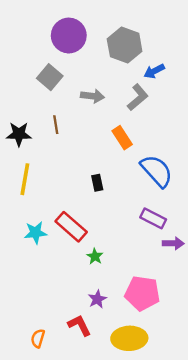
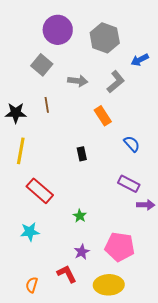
blue arrow: (154, 71) -> (140, 60), moved
blue semicircle: (157, 171) -> (132, 144), size x0.6
red rectangle: (71, 227) -> (40, 191), moved
cyan star: (35, 233) -> (30, 232), moved

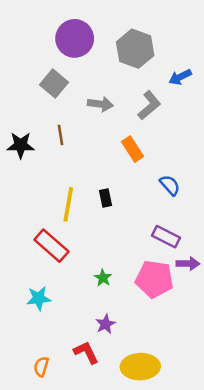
yellow line: (21, 151) -> (68, 204), moved
pink pentagon: (120, 247) -> (154, 279), moved

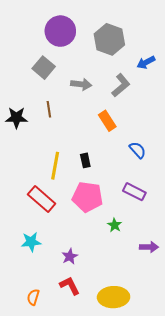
purple arrow: (188, 264) -> (149, 247), moved
green star: (103, 278) -> (115, 225), moved
pink pentagon: (154, 279) -> (87, 197), moved
purple star: (106, 324) -> (70, 256), moved

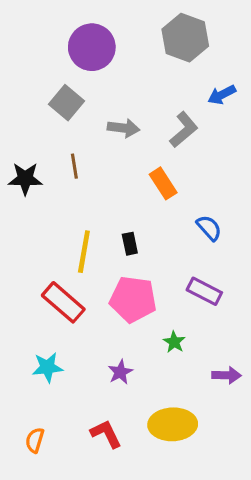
gray hexagon: (109, 39) -> (185, 38), moved
purple star: (70, 256) -> (120, 372), moved
orange semicircle: (33, 297) -> (35, 440), moved
yellow ellipse: (114, 297) -> (173, 424), moved

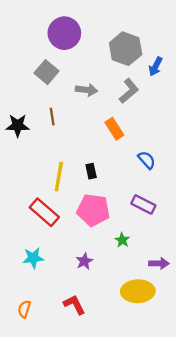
gray hexagon: (185, 38) -> (126, 49), moved
blue arrow: (222, 95) -> (156, 67), turned -36
yellow ellipse: (173, 424) -> (138, 291), moved

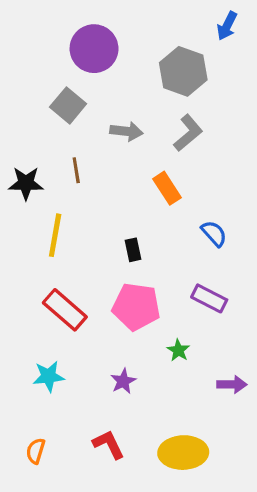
blue arrow: (156, 67) -> (227, 26), moved
yellow line: (59, 177) -> (55, 235), moved
yellow ellipse: (138, 291) -> (183, 453), moved

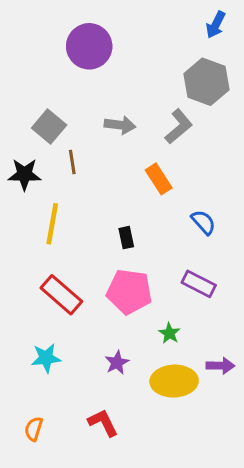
gray hexagon: (183, 71) -> (206, 82), moved
gray square: (68, 105) -> (49, 127), moved
yellow ellipse: (183, 453) -> (174, 381), moved

